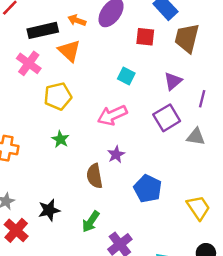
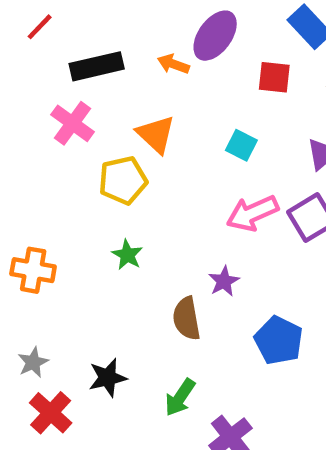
orange arrow: (77, 20) -> (173, 64), moved
orange triangle: (69, 51) -> (156, 134), moved
pink arrow: (112, 115) -> (252, 213), moved

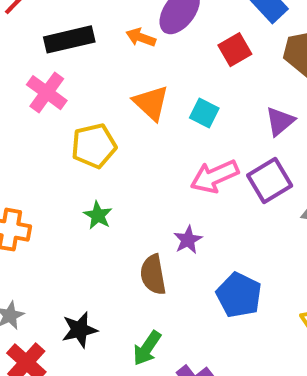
red square: (274, 77) -> (235, 50), turned -36
orange triangle: (156, 134) -> (151, 103), moved

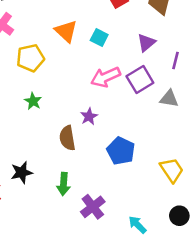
green arrow: (147, 348) -> (64, 184), turned -30

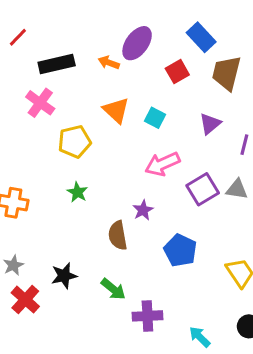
purple square: (140, 80) -> (203, 189), moved
green arrow: (64, 184) -> (113, 289), turned -55
purple cross: (93, 207) -> (147, 316), turned 35

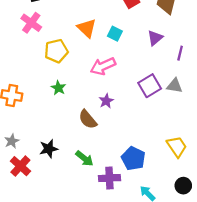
pink arrow: (162, 164) -> (103, 66), moved
brown semicircle: (118, 235) -> (88, 119), turned -30
blue pentagon: (180, 250) -> (133, 158), moved

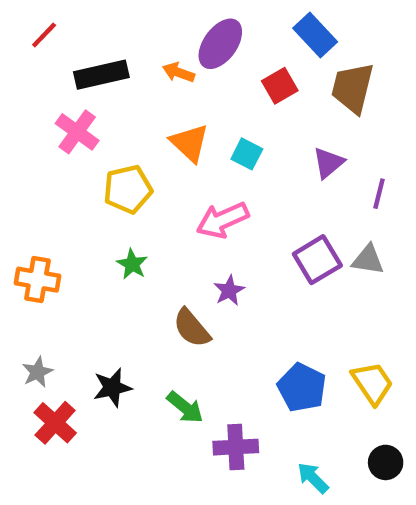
blue pentagon: (133, 158) -> (302, 388), moved

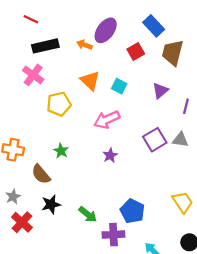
red line: (44, 35) -> (31, 19), moved, turned 72
green star: (132, 264) -> (61, 151), moved
brown semicircle: (192, 328) -> (41, 174), moved
blue pentagon: (302, 388) -> (132, 211), moved

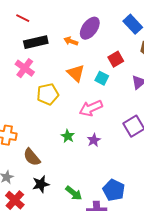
red square: (136, 52) -> (116, 59), moved
green star: (61, 151) -> (68, 136), moved

